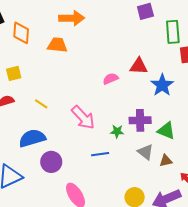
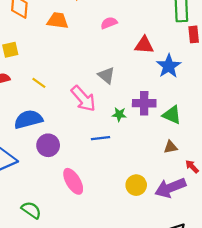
pink semicircle: (111, 79) -> (109, 23), moved
gray triangle: (145, 152) -> (106, 75), moved

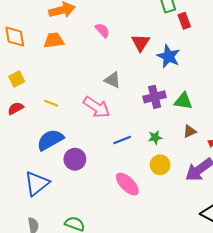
pink semicircle: (109, 23) -> (102, 30), turned 84
red triangle: (144, 45) -> (141, 43), turned -48
green star: (119, 114) -> (155, 137), moved
pink ellipse: (73, 181) -> (127, 184), moved
yellow circle: (136, 185) -> (160, 165), moved

